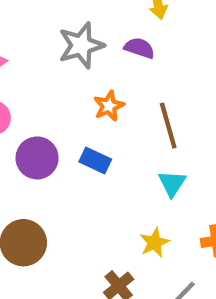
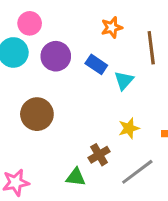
cyan triangle: (172, 183) -> (124, 80), moved

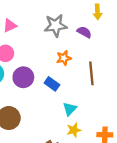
cyan triangle: (124, 80) -> (70, 109), moved

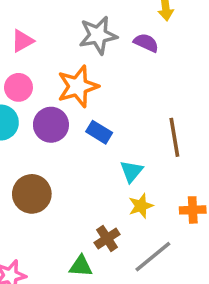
orange star: (64, 58) -> (78, 86), moved, size x1.6
brown line: (91, 73) -> (174, 137), moved

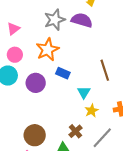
purple semicircle: (146, 43) -> (82, 20), size x1.5
purple circle: (51, 125) -> (36, 83), moved
brown circle: (32, 194) -> (35, 135), moved

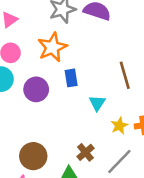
blue rectangle: (63, 73) -> (71, 78), turned 56
yellow star: (92, 111) -> (119, 126), moved

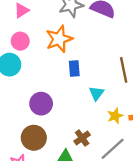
purple circle: (36, 89) -> (41, 104), moved

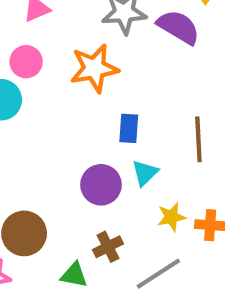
blue rectangle: (74, 68) -> (129, 128), moved
purple circle: (41, 104) -> (101, 185), moved

